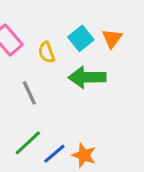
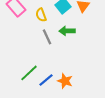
green arrow: (87, 77) -> (67, 31), size x0.7
gray line: (29, 93) -> (47, 37), moved

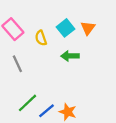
gray line: (47, 37) -> (17, 64), moved

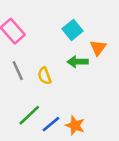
orange triangle: (88, 28) -> (98, 48), moved
yellow semicircle: (41, 38) -> (45, 76), moved

